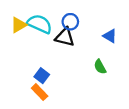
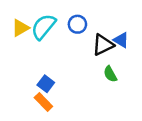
cyan semicircle: (40, 24) -> (43, 27), turned -75
black triangle: (65, 37) -> (103, 45), moved, turned -40

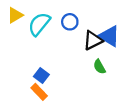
yellow triangle: (20, 28) -> (15, 15), moved
blue triangle: (121, 40) -> (109, 36), size x1.5

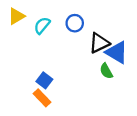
cyan semicircle: (39, 24) -> (42, 25), size x0.7
blue triangle: (109, 36) -> (117, 52), moved

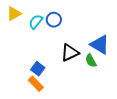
blue circle: (75, 23) -> (54, 20), moved
black triangle: (99, 43) -> (70, 53), moved

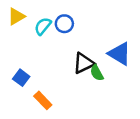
green semicircle: (91, 61) -> (97, 73), moved
blue square: (38, 69) -> (21, 78), moved

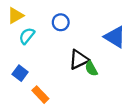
cyan semicircle: (43, 26) -> (27, 36), moved
blue triangle: (120, 54) -> (115, 37), moved

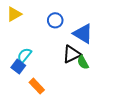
cyan semicircle: (27, 36) -> (24, 55), moved
blue triangle: (115, 37) -> (83, 34), moved

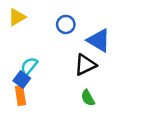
green semicircle: (83, 62) -> (88, 98), moved
orange rectangle: (37, 86) -> (20, 95), moved, turned 35

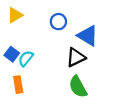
blue square: (22, 80) -> (12, 54), moved
green semicircle: (88, 98) -> (78, 87), size x1.5

